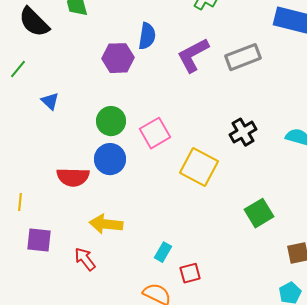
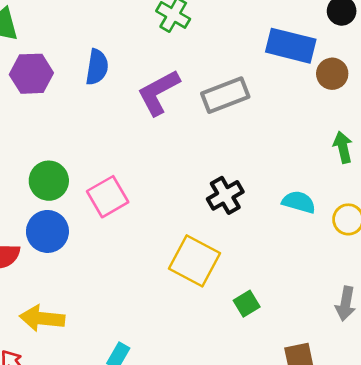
purple hexagon: (118, 58) -> (31, 74), moved
yellow square: (199, 167) -> (195, 261), moved
green square: (259, 213) -> (247, 304), size x0.7

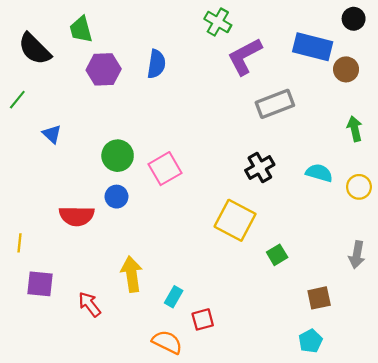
purple L-shape: (158, 92) -> (245, 56), moved
gray rectangle: (225, 95) -> (275, 104), moved
blue circle: (47, 231) -> (116, 197), size x0.7
yellow arrow: (42, 318) -> (132, 274), moved, turned 76

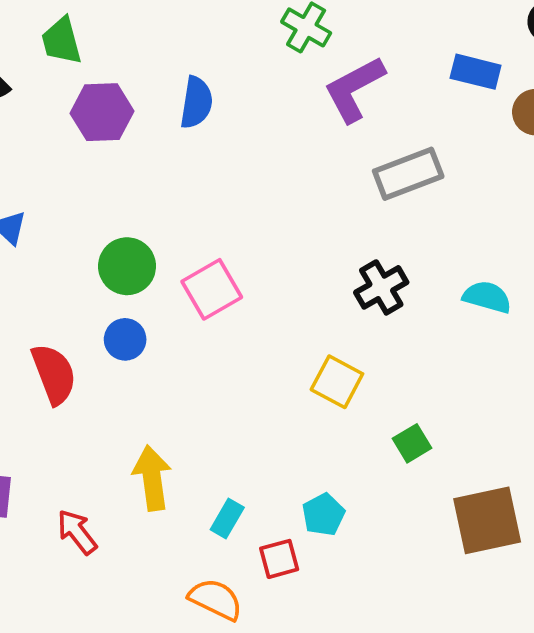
blue rectangle: (313, 47) -> (476, 72), size x0.7
red semicircle: (77, 216) -> (54, 374), turned -112
yellow square: (235, 220) -> (337, 382), size x0.7
brown square: (319, 298) -> (487, 520), size x1.6
cyan pentagon: (310, 341) -> (323, 515), moved

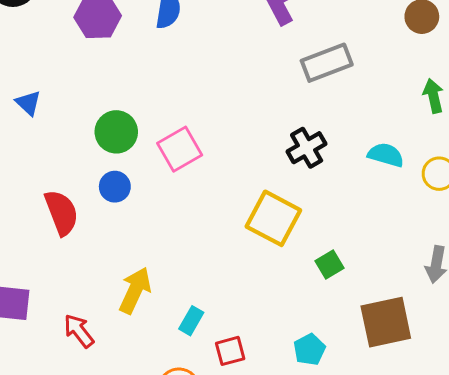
yellow square: (337, 382) -> (273, 218), size x1.4
yellow arrow: (152, 478) -> (135, 290), turned 33
cyan pentagon: (323, 515) -> (309, 350), moved

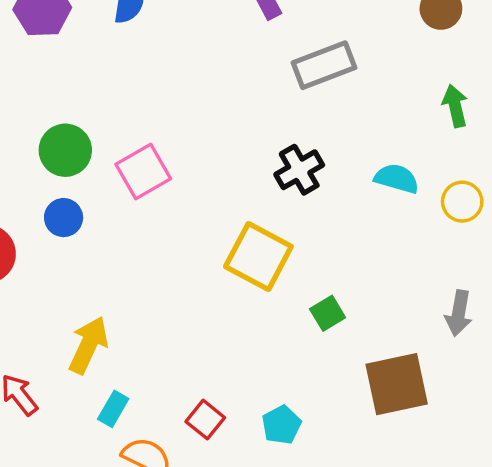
cyan rectangle: (191, 321) -> (113, 409), moved
cyan pentagon: (309, 350) -> (281, 425), moved
red square: (230, 351) -> (205, 420), turned -36

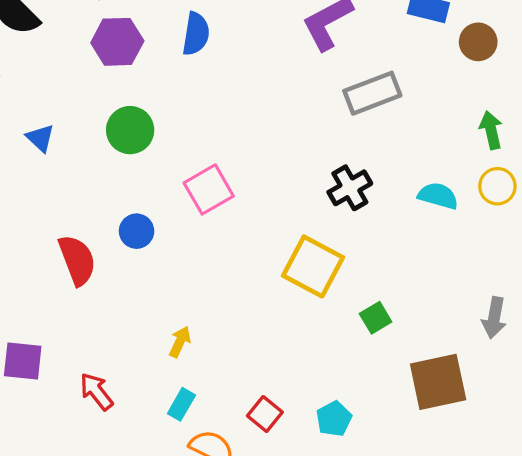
green circle: (65, 150) -> (130, 130), moved
yellow circle: (462, 202) -> (497, 186), moved
yellow arrow: (88, 345) -> (180, 342), moved, size x0.6

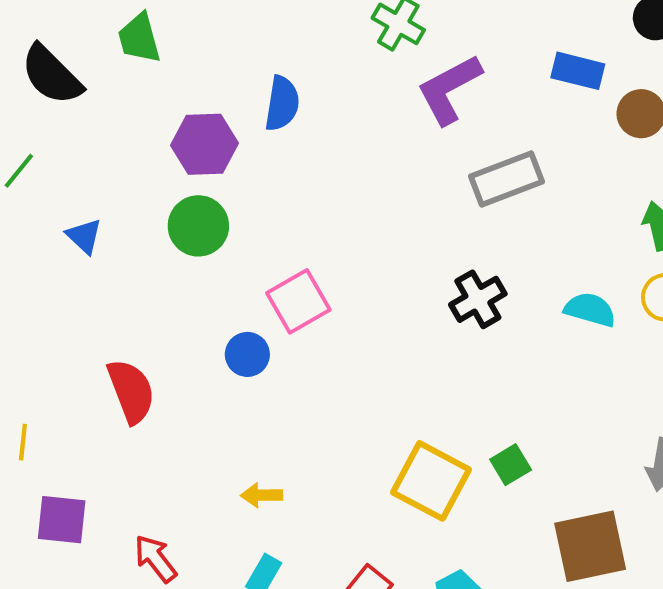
purple hexagon: (117, 42) -> (204, 144), moved
blue circle: (137, 231) -> (247, 354), moved
yellow square: (313, 266) -> (431, 481), moved
yellow arrow: (180, 342) -> (262, 495), turned -116

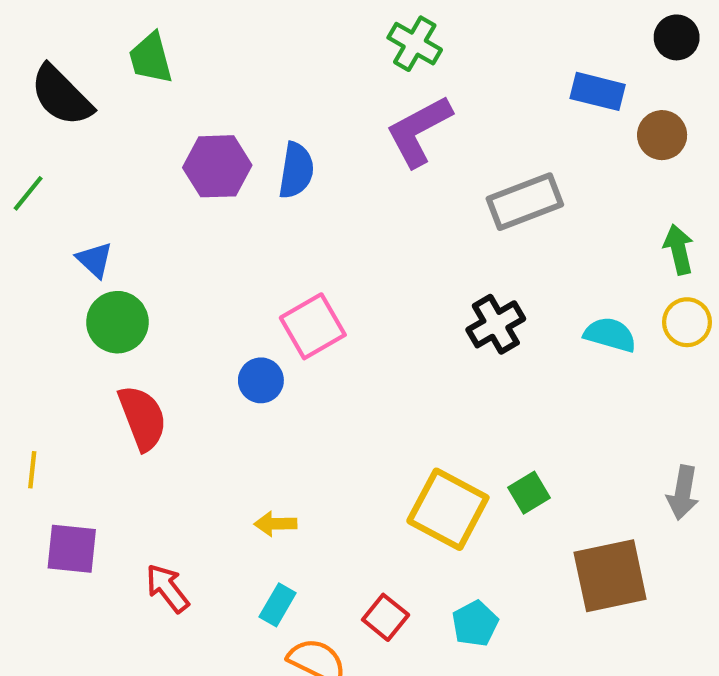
purple L-shape: (449, 89) -> (419, 131), moved
blue semicircle: (282, 103) -> (296, 170), moved
green circle: (198, 226) -> (117, 322), moved

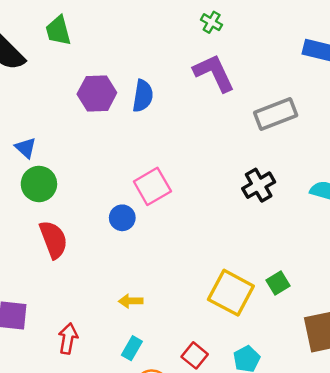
green cross: (415, 44) -> (212, 22), size x0.7
purple L-shape: (419, 131) -> (214, 73), turned 93
red arrow: (167, 588) -> (68, 339), turned 48

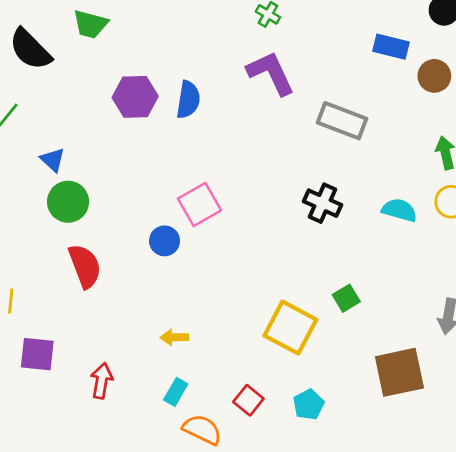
green trapezoid: (58, 31) -> (90, 24), turned -60
gray rectangle: (276, 114) -> (342, 121), turned 42
black cross: (259, 185) -> (322, 203), turned -36
green square: (278, 283) -> (346, 298), moved

